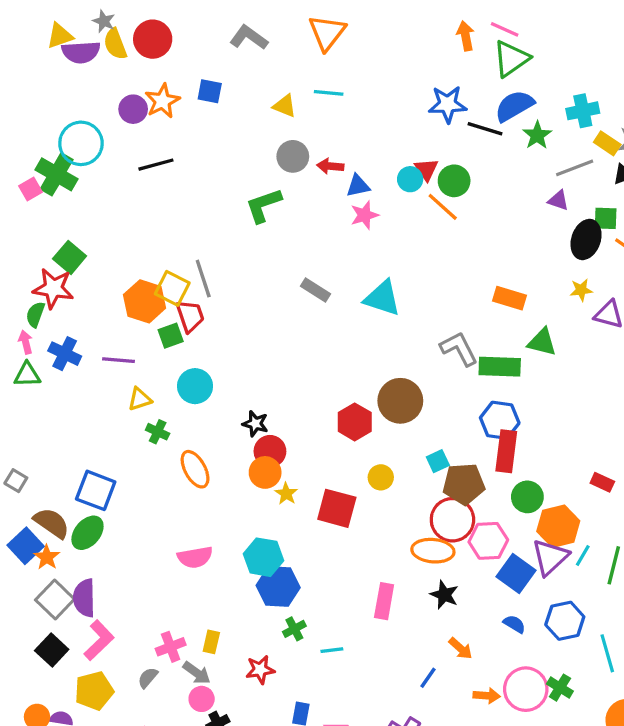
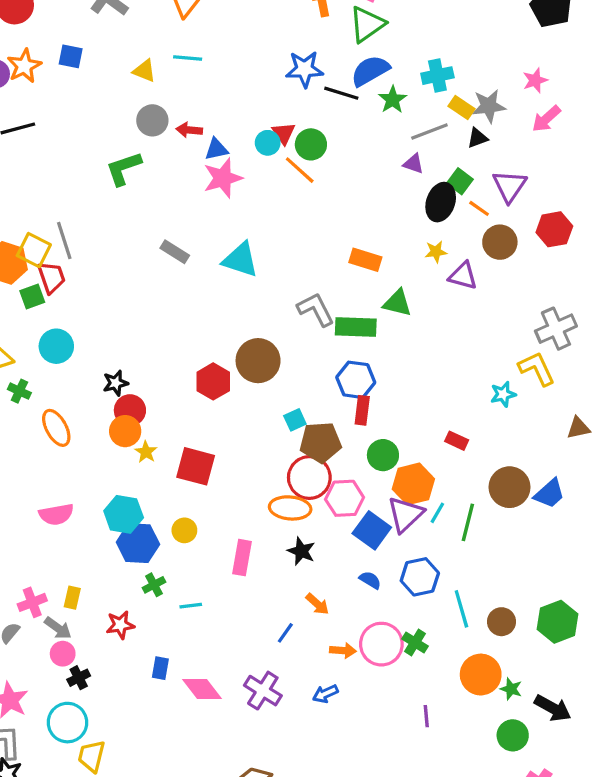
pink star: (364, 215) -> (223, 178), size x1.4
green square: (606, 218) -> (460, 181), turned 35
black star: (255, 424) -> (116, 383), turned -30
red rectangle: (506, 451) -> (362, 410), size x0.7
yellow circle: (381, 477) -> (184, 530), moved

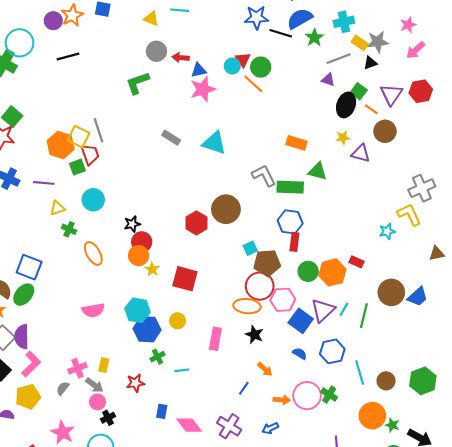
red hexagon: (554, 229) -> (421, 91), moved
orange hexagon: (413, 484) -> (332, 272), moved

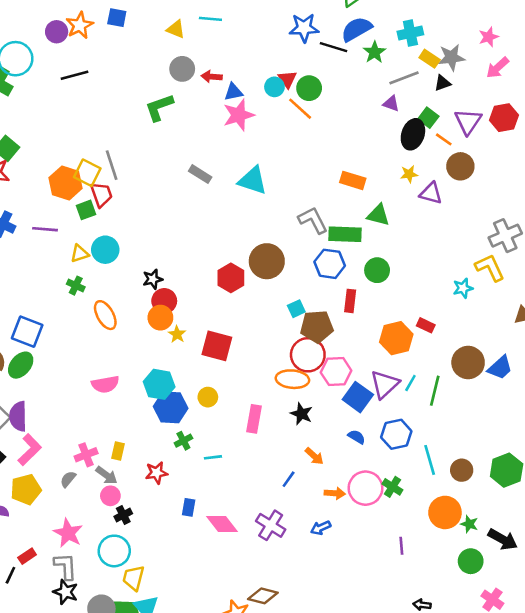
yellow triangle: (57, 208) -> (80, 254), moved
blue hexagon: (290, 222) -> (330, 264), moved
green circle: (308, 271) -> (377, 270), moved

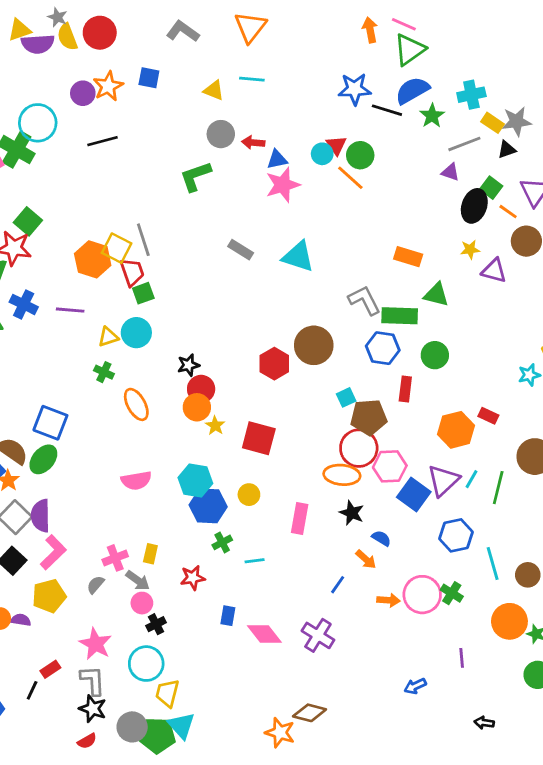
green square: (86, 210) -> (143, 293), moved
blue semicircle: (357, 437) -> (381, 538), moved
blue arrow: (321, 528) -> (415, 686), moved

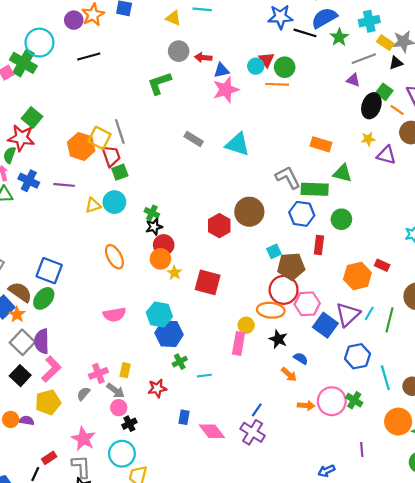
orange line: (350, 178) -> (277, 84), turned -40
green cross: (104, 372) -> (152, 213), moved
yellow circle: (249, 495) -> (246, 325), moved
blue line: (338, 585) -> (257, 410), moved

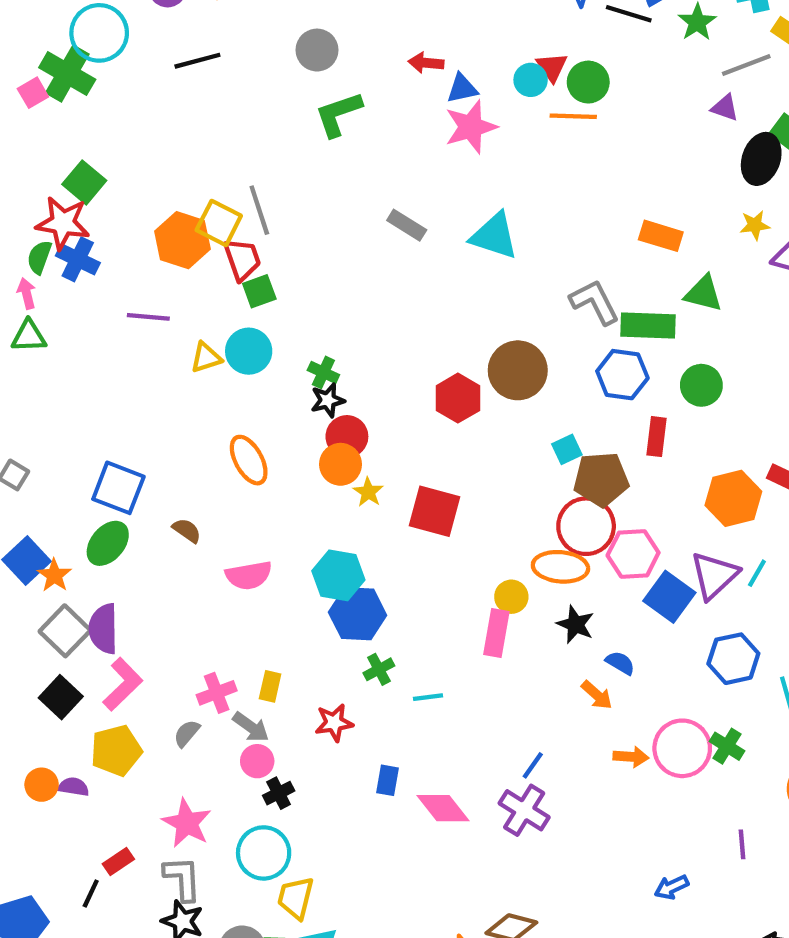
gray circle: (179, 51) -> (317, 50), moved
blue cross: (29, 181) -> (78, 259), moved
brown semicircle: (20, 292) -> (187, 531), moved, size x0.6

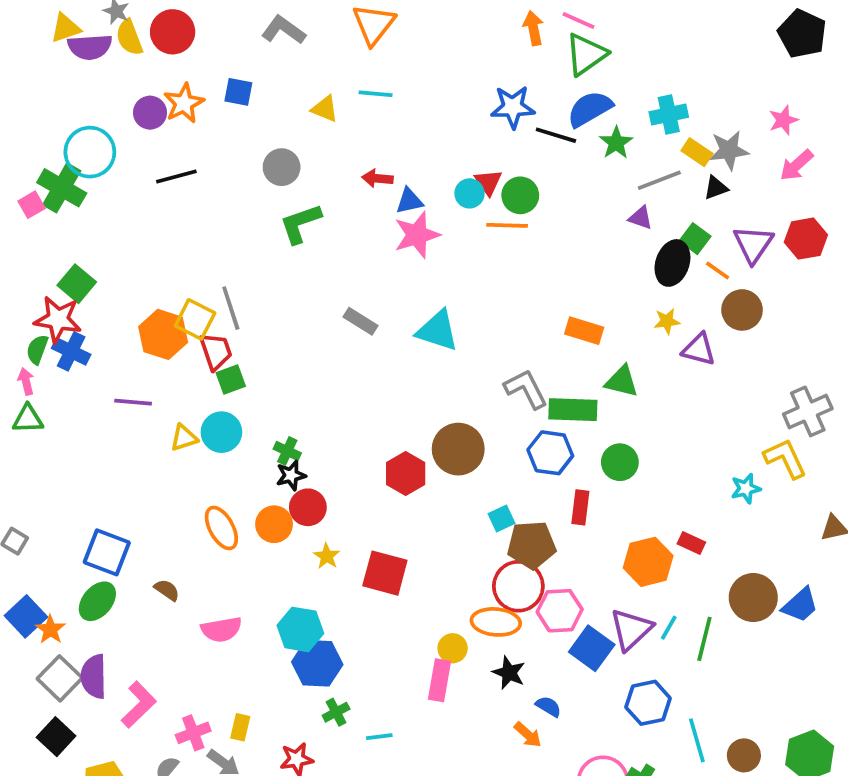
orange circle: (340, 464) -> (274, 524), moved
pink L-shape: (123, 684) -> (139, 705), moved

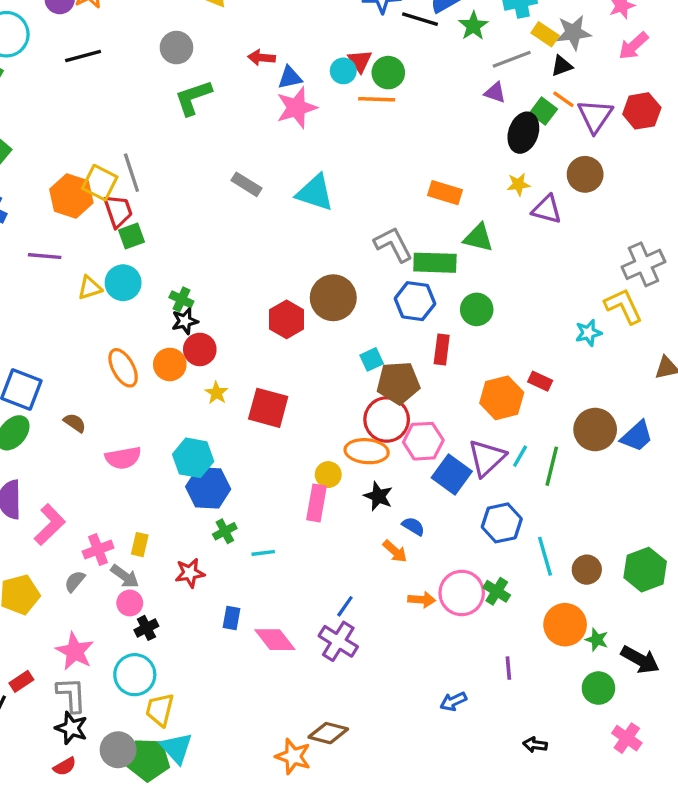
orange line: (718, 270) -> (563, 99), moved

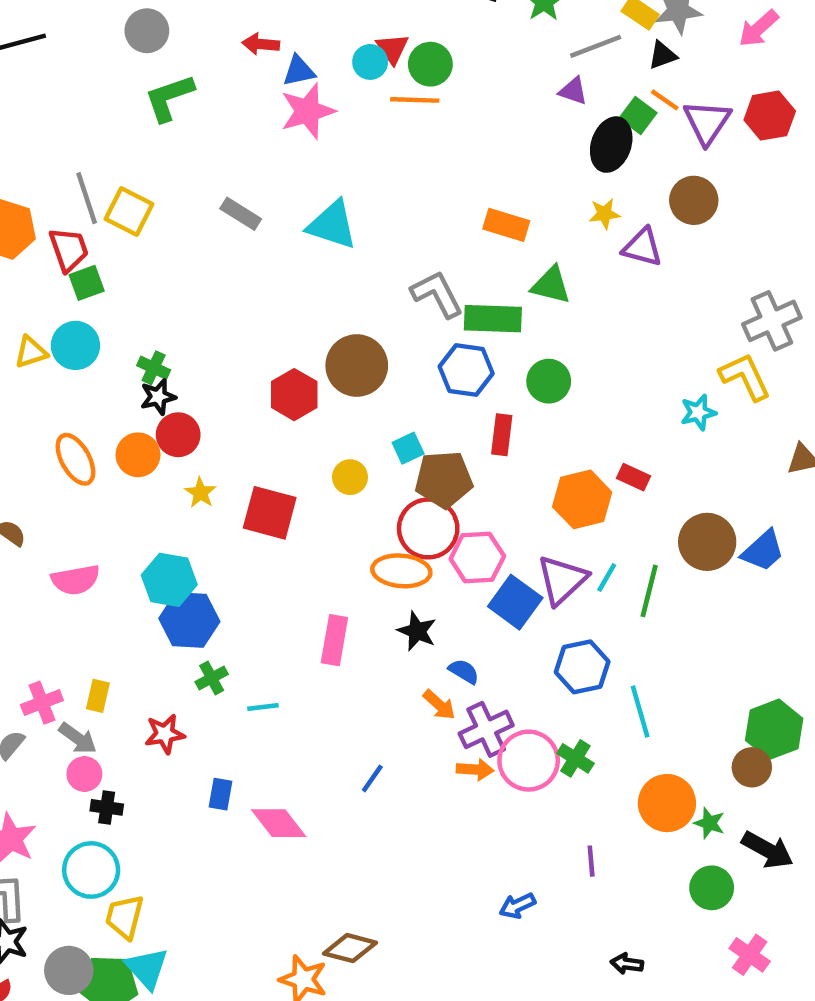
yellow square: (100, 183) -> (129, 212), moved
yellow circle: (328, 475) -> (350, 477), moved
brown circle: (587, 570) -> (752, 767), moved
black cross: (146, 628) -> (107, 807), turned 35
purple cross: (338, 641) -> (486, 729), moved, turned 33

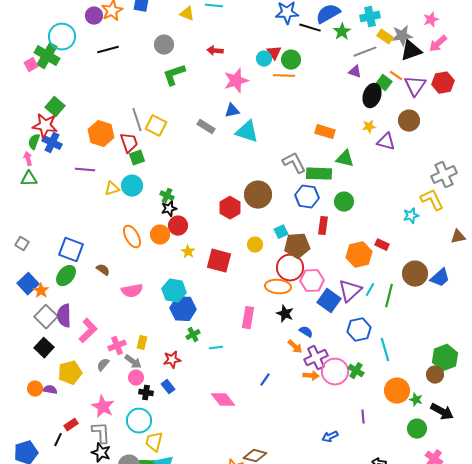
black triangle: (663, 55) -> (411, 51), moved, size x1.6
blue triangle: (299, 71) -> (232, 111), moved
blue rectangle: (221, 794) -> (168, 387), moved, turned -48

